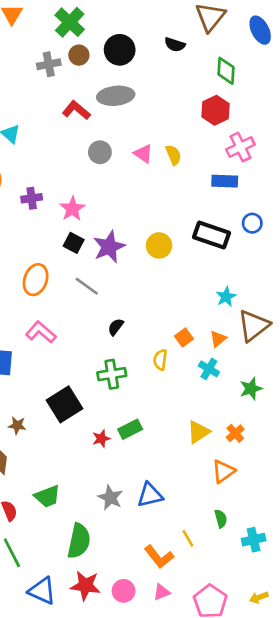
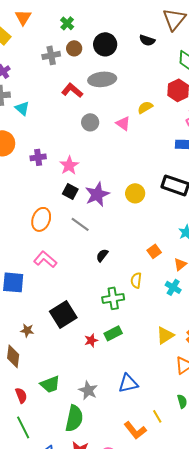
green cross: (70, 22) -> (67, 23), size x0.6
yellow semicircle: (173, 155) -> (145, 107), moved, turned -98
orange square: (184, 337) -> (154, 251), moved
green cross: (112, 374) -> (113, 298), moved
gray star: (110, 498) -> (88, 390), moved

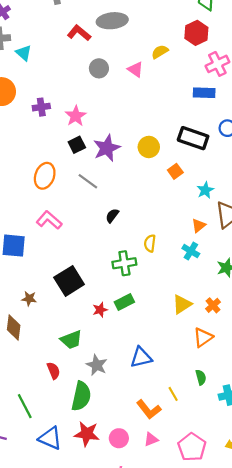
black square: (70, 191) -> (77, 145), turned 35
orange square: (154, 251) -> (175, 171), moved
green trapezoid: (50, 384) -> (71, 340), moved
red semicircle: (21, 395) -> (54, 371), moved

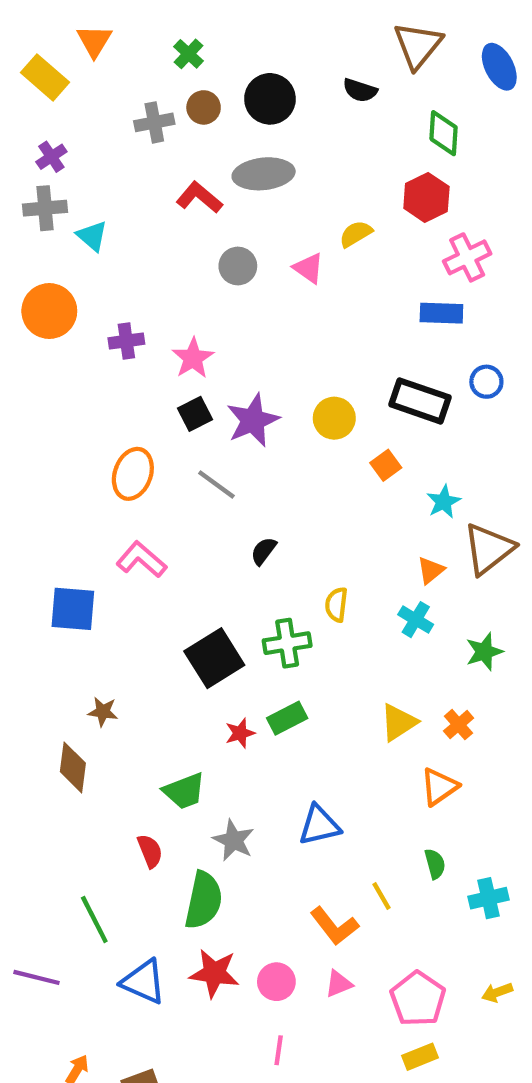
black square: (69, 281) -> (214, 658), moved

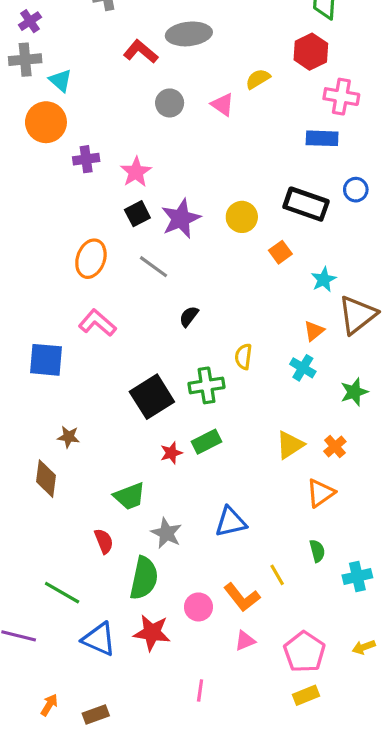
pink cross: (467, 257) -> (341, 97), turned 36
orange circle: (49, 311) -> (46, 122), moved
green line: (94, 920) -> (62, 593), turned -33
pink circle: (276, 982) -> (198, 607), moved

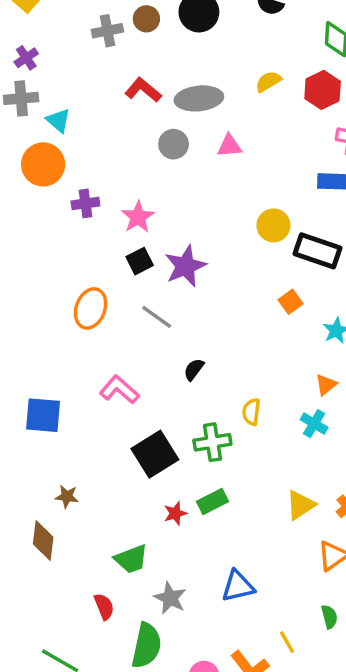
gray ellipse: (189, 34) -> (199, 98), moved
yellow semicircle: (258, 79) -> (268, 81), moved
pink triangle: (223, 105) -> (229, 146), turned -40
yellow circle: (242, 217) -> (273, 225), moved
pink L-shape: (97, 323) -> (119, 390), moved

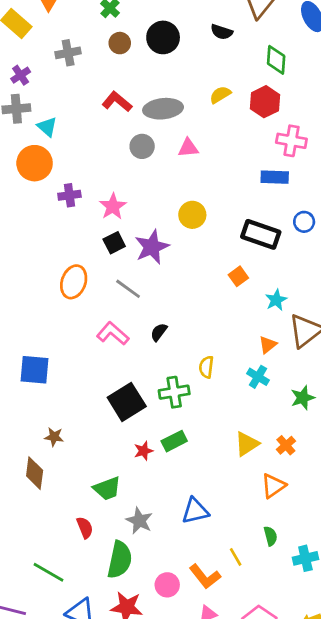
gray cross: (107, 31) -> (68, 53), moved
yellow circle: (273, 225) -> (192, 215), moved
pink L-shape: (119, 390) -> (113, 334), moved

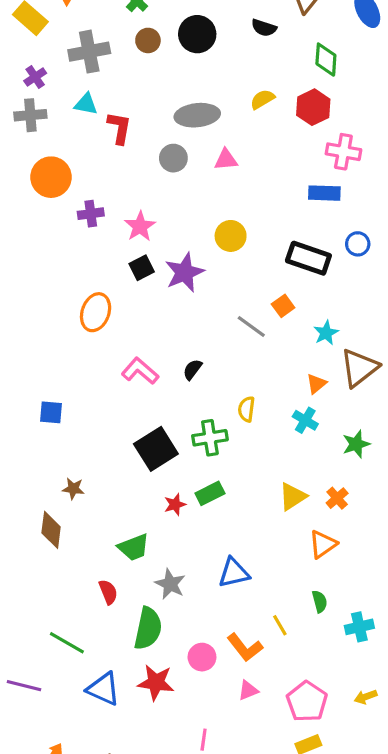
gray cross: (68, 53) -> (89, 52), size x1.4
red L-shape: (117, 102) -> (119, 128), moved, turned 60
cyan triangle: (47, 127) -> (86, 104), moved, turned -30
gray line: (128, 289) -> (251, 327), moved
blue square: (35, 370) -> (51, 412), size x0.7

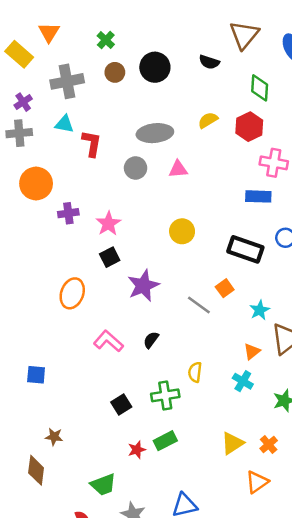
purple star: (185, 272) -> (143, 286), moved
black square: (156, 449) -> (121, 404), size x0.6

